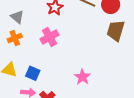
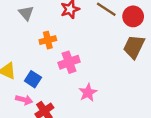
pink cross: (49, 37) -> (69, 62), moved
orange cross: (15, 38) -> (48, 40), moved

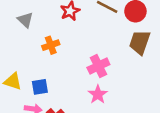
pink cross: (69, 62) -> (98, 66), moved
blue square: (33, 79) -> (40, 87), turned -35

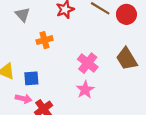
brown trapezoid: (140, 42) -> (127, 59), moved, turned -55
pink cross: (98, 66) -> (88, 63), turned -30

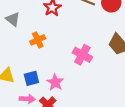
pink star: (85, 90) -> (55, 82), moved

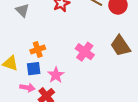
orange cross: (38, 40) -> (38, 50), moved

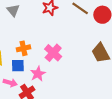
pink cross: (85, 52) -> (53, 53), moved

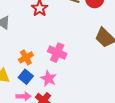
blue square: (18, 66) -> (26, 77), turned -32

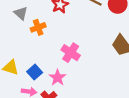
orange cross: (26, 57) -> (38, 27), moved

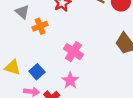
pink star: (57, 78) -> (70, 80), moved

